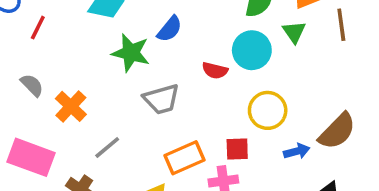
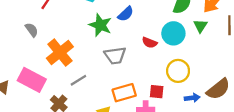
gray semicircle: (32, 85) -> (32, 30), moved
orange cross: (71, 106) -> (60, 53), size x1.4

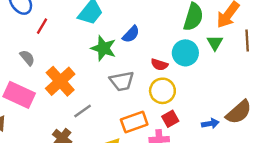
yellow circle: (178, 71) -> (162, 91), moved
pink rectangle: (32, 80) -> (19, 95), moved
red square: (157, 92) -> (170, 119), turned -32

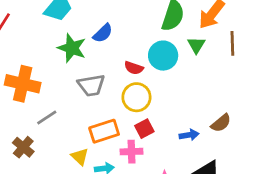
orange cross: (60, 81) -> (23, 84), turned -36
brown semicircle: (239, 112) -> (221, 123), size x0.7

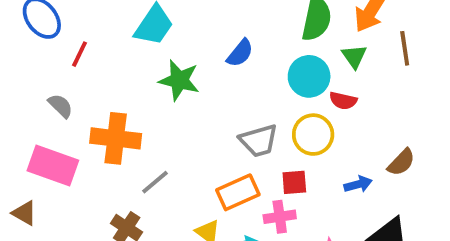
blue semicircle: (103, 33) -> (240, 53), moved
red semicircle: (134, 68) -> (343, 101), moved
gray trapezoid: (91, 85) -> (259, 141), moved
yellow circle: (136, 97) -> (313, 135), moved
red square: (144, 129) -> (294, 182), turned 30

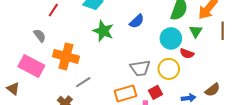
red square: (294, 182) -> (155, 92), turned -32

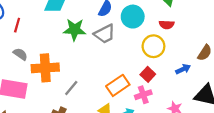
gray semicircle: (40, 36) -> (20, 54), moved
cyan circle: (171, 38) -> (133, 17), moved
gray trapezoid: (140, 68) -> (105, 34), moved

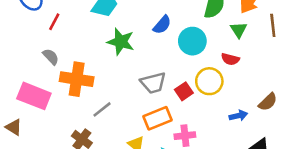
gray trapezoid: (105, 34) -> (153, 83), moved
red square: (148, 74) -> (184, 91), moved

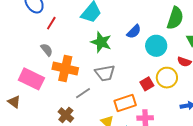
gray trapezoid: (153, 83) -> (105, 73), moved

